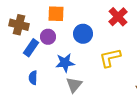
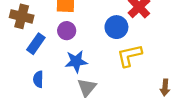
blue circle: (83, 34) -> (116, 27), moved
purple circle: (48, 37) -> (67, 31), moved

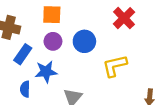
blue circle: (116, 27) -> (84, 41), moved
blue star: (76, 61) -> (46, 72), moved

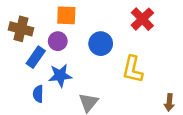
purple circle: (53, 41) -> (58, 41), moved
yellow L-shape: (115, 66) -> (133, 69), turned -64

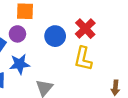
red cross: (142, 19) -> (85, 29), moved

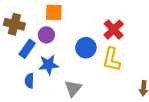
blue circle: (55, 36) -> (86, 48), moved

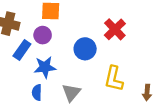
yellow L-shape: (111, 59) -> (114, 79), moved
blue semicircle: (29, 81) -> (37, 92), moved

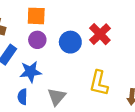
purple circle: (43, 35) -> (37, 40), moved
blue circle: (85, 49) -> (70, 42), moved

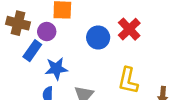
purple circle: (37, 40) -> (47, 32), moved

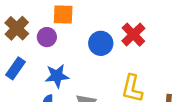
brown cross: (18, 23) -> (17, 28), turned 30
blue rectangle: (32, 51) -> (16, 68), moved

